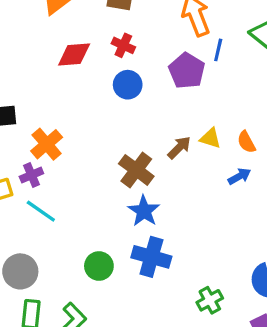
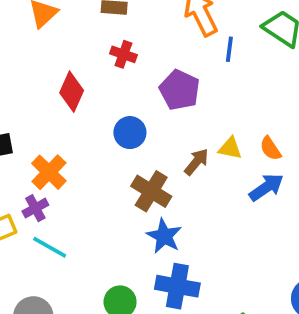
red diamond: (74, 54) -> (72, 92), moved, turned -56
purple pentagon: (187, 71) -> (180, 90), moved
blue circle: (128, 85) -> (130, 133), moved
blue arrow: (239, 176) -> (266, 187), size x1.4

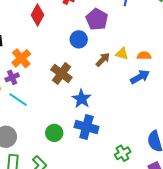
blue circle: (130, 133) -> (79, 39), moved
orange semicircle: (270, 148) -> (144, 56), turned 120
brown cross: (151, 191) -> (61, 74), moved

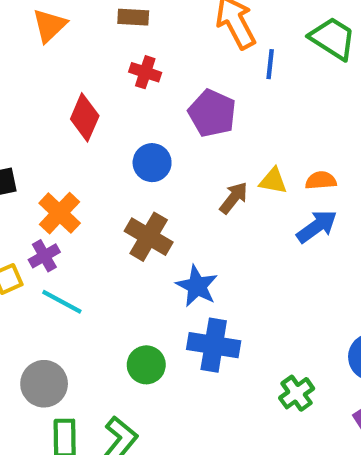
blue circle: (79, 39) -> (152, 163), moved

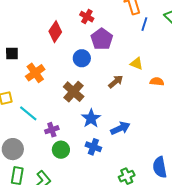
purple pentagon: (212, 113) -> (102, 39), moved
yellow triangle: (273, 181) -> (137, 64), moved
blue arrow: (317, 226) -> (120, 128), moved
purple cross: (44, 256) -> (52, 130), moved
blue cross: (214, 345) -> (93, 147), size x0.7

